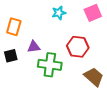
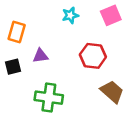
green cross: (50, 65) -> (49, 98), moved

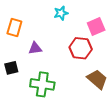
pink square: (111, 15) -> (96, 27), moved
black square: (13, 67) -> (11, 68), moved

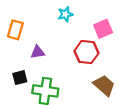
black square: (11, 68) -> (20, 78), moved

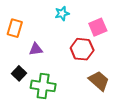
black square: (20, 78) -> (19, 73), turned -32

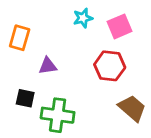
pink square: (98, 27) -> (120, 26), moved
black square: (19, 73) -> (25, 98), turned -32

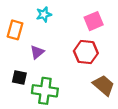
cyan star: (83, 18) -> (44, 14), moved
purple triangle: (48, 66) -> (37, 52), turned -32

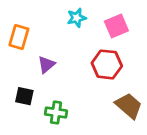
cyan star: (44, 14) -> (77, 18), moved
green cross: (45, 91) -> (56, 113), size x0.7

